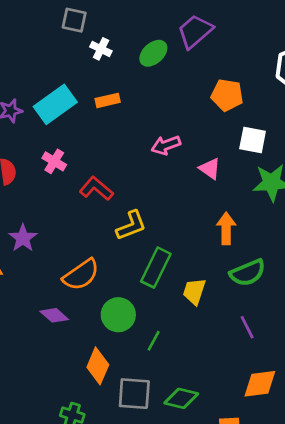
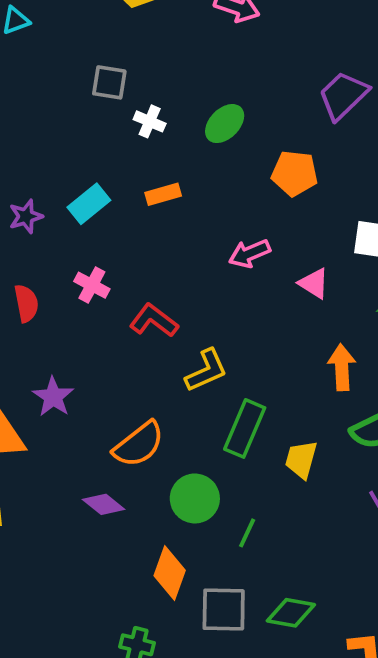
purple trapezoid: (195, 31) -> (343, 95), moved
orange pentagon: (227, 95) -> (295, 173), moved
cyan rectangle: (55, 104) -> (89, 204), size x0.7

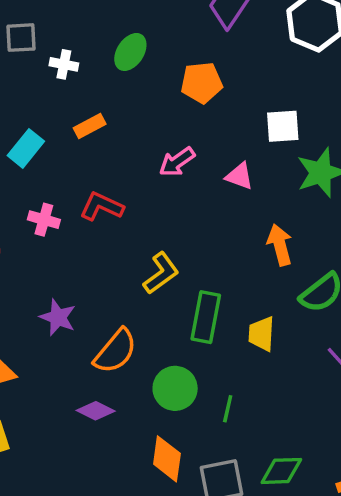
red L-shape: (154, 321) -> (102, 206), moved
purple star: (53, 397) -> (58, 317), moved

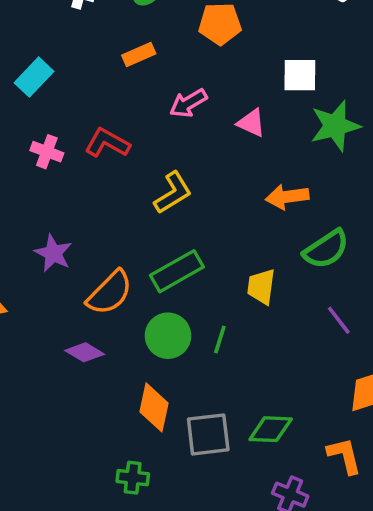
orange rectangle: (90, 126) -> (139, 55), moved
orange arrow: (280, 245) -> (287, 197), turned -87
yellow L-shape: (161, 273) -> (173, 193), moved
green rectangle: (206, 317) -> (177, 271), moved, turned 45
green line: (228, 409) -> (220, 340), moved

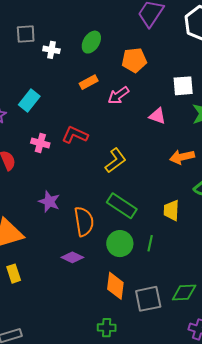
pink arrow: (188, 103) -> (118, 95), moved
green rectangle: (177, 271) -> (122, 206), turned 68
orange semicircle: (110, 293) -> (84, 222), turned -48

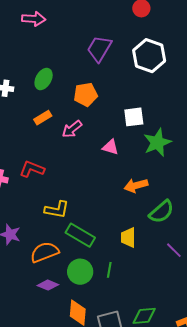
yellow L-shape: (115, 160) -> (57, 210), moved, turned 50
orange semicircle: (84, 222) -> (45, 252), turned -100
purple diamond: (72, 257) -> (48, 285), moved

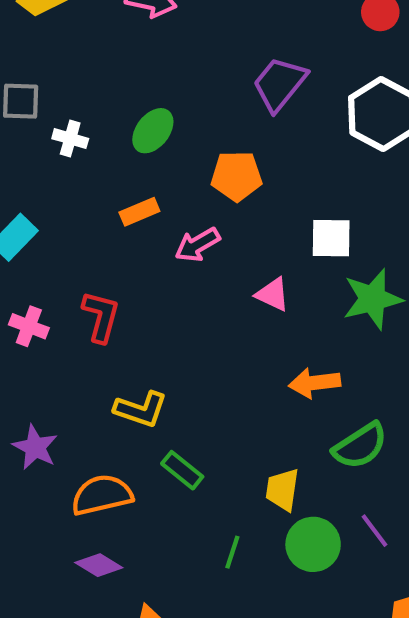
red L-shape: (32, 169) -> (101, 316), turned 75
green rectangle: (80, 235) -> (182, 470), size x0.7
green circle: (80, 272) -> (313, 544), moved

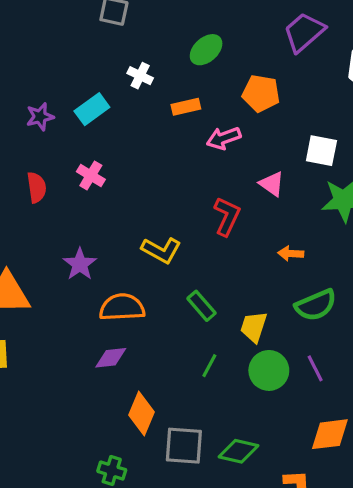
white cross: (70, 139) -> (140, 76), moved
red L-shape: (101, 316) -> (227, 216), moved
orange arrow: (315, 383) -> (291, 253), size x0.7
green rectangle: (182, 470) -> (202, 306), moved
purple diamond: (99, 565) -> (111, 358), turned -48

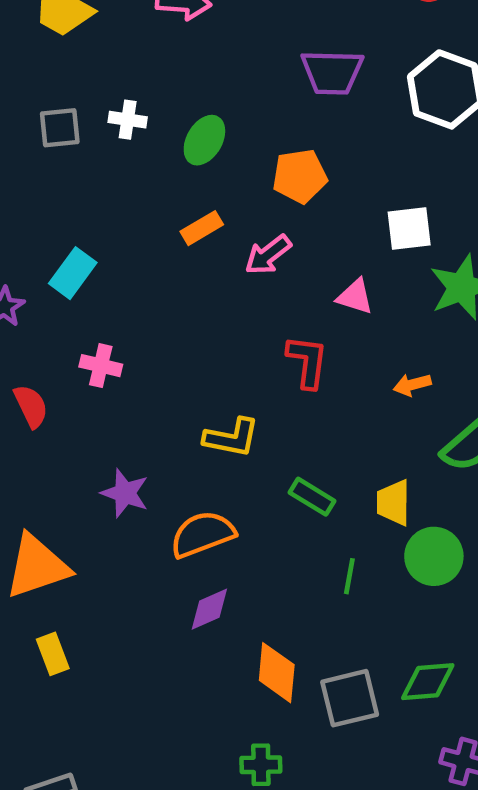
purple trapezoid: (304, 32) -> (332, 72), turned -120
white cross: (140, 76) -> (128, 120), moved

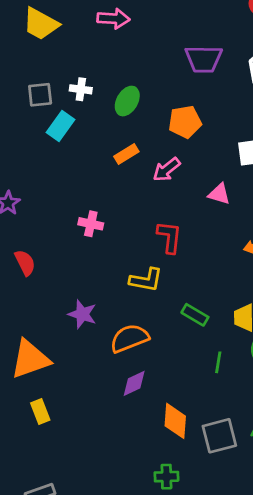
cyan rectangle: (73, 273) -> (61, 126), moved
red L-shape: (307, 362) -> (169, 237), moved
pink cross: (101, 366) -> (91, 224), moved

